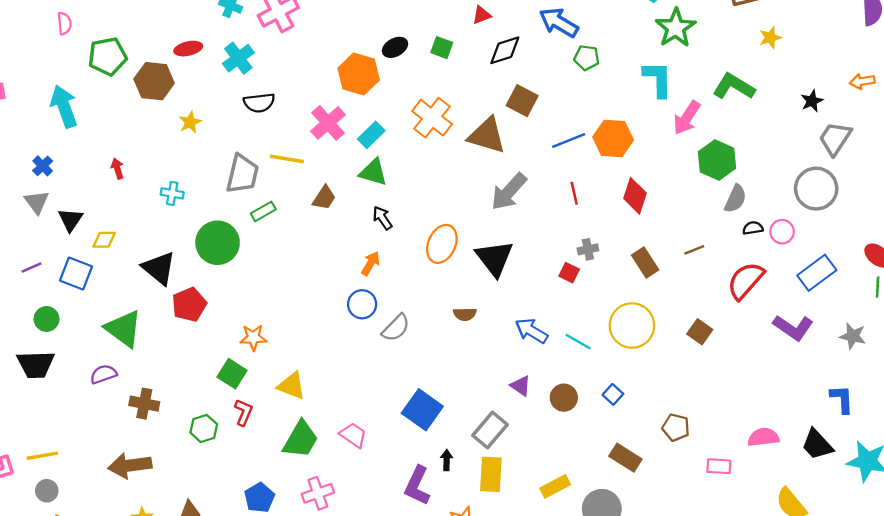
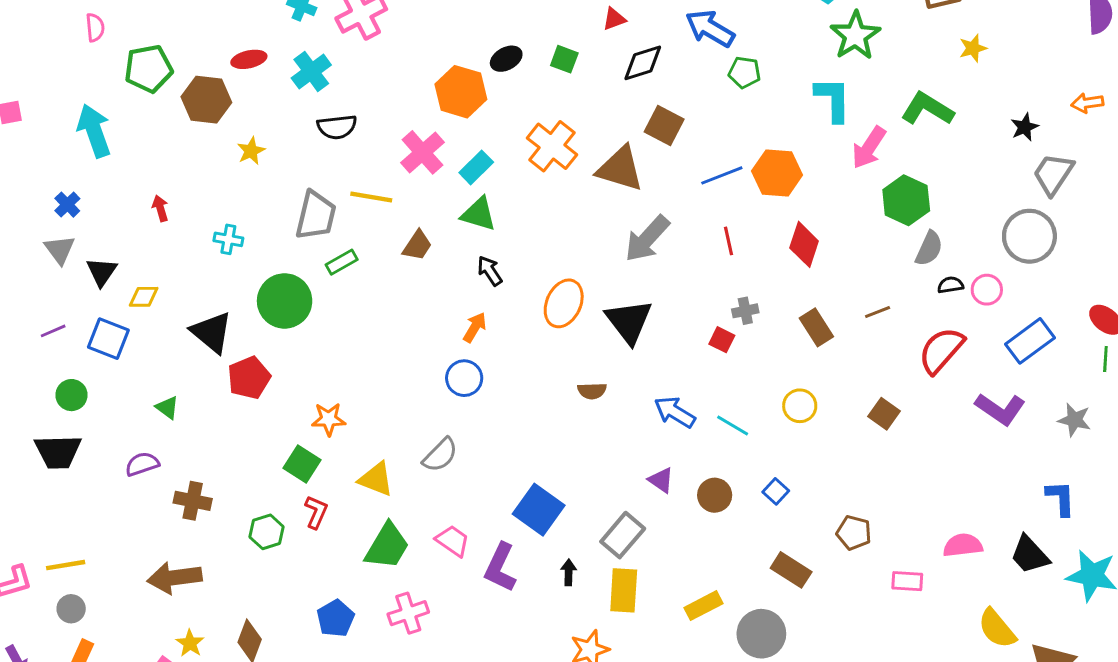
yellow circle: (632, 326) -> (800, 406), size x0.6
gray semicircle: (396, 328) -> (440, 455), moved
green triangle: (124, 329) -> (167, 408), size x0.5
purple L-shape: (417, 486) -> (500, 567), moved

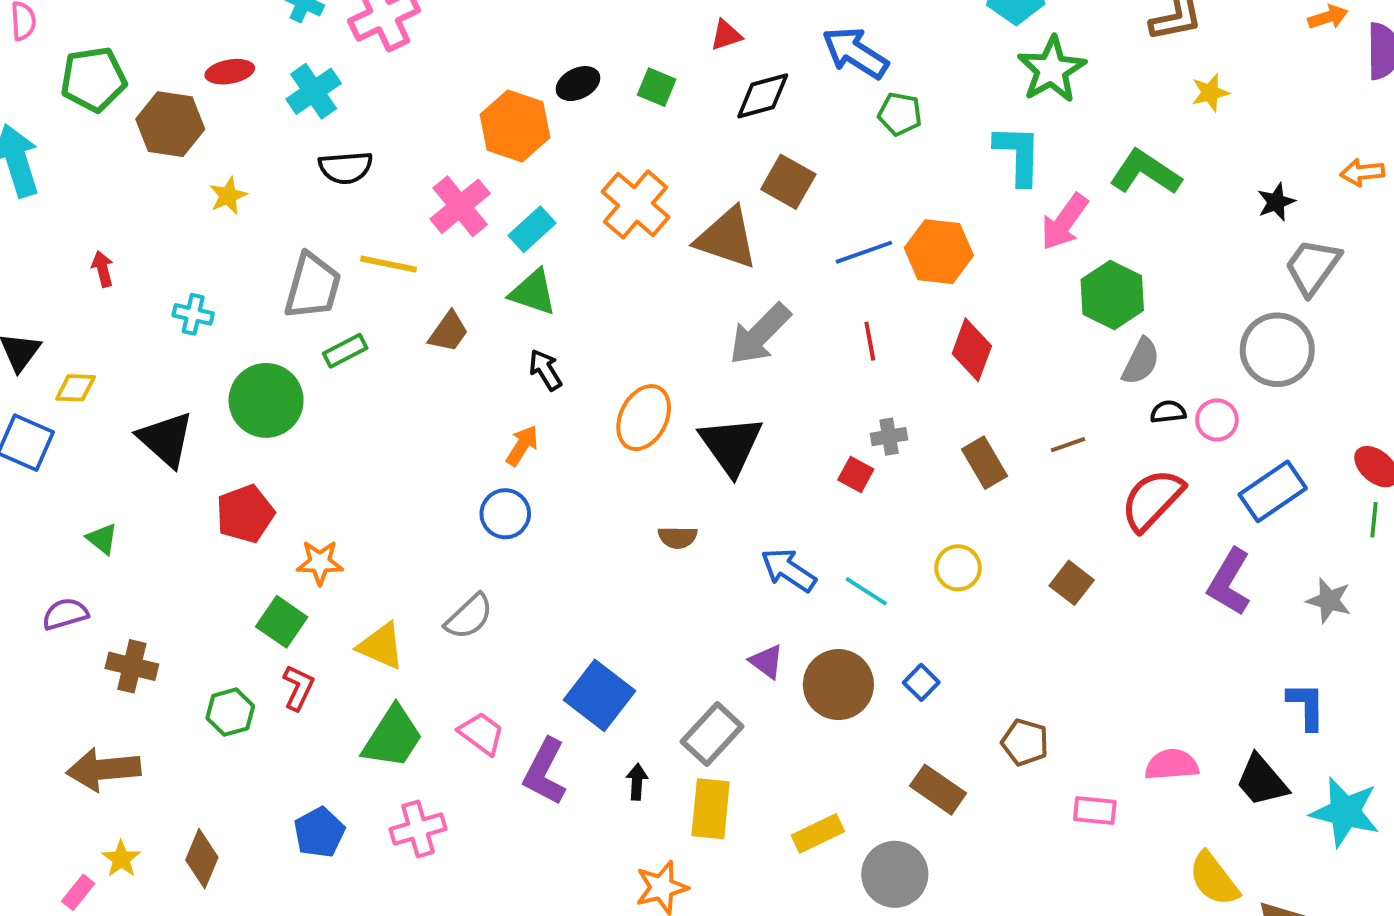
red pentagon: (249, 378) -> (245, 514), moved
purple L-shape: (1000, 409) -> (1229, 582), turned 84
brown circle: (715, 495) -> (838, 685), size x1.5

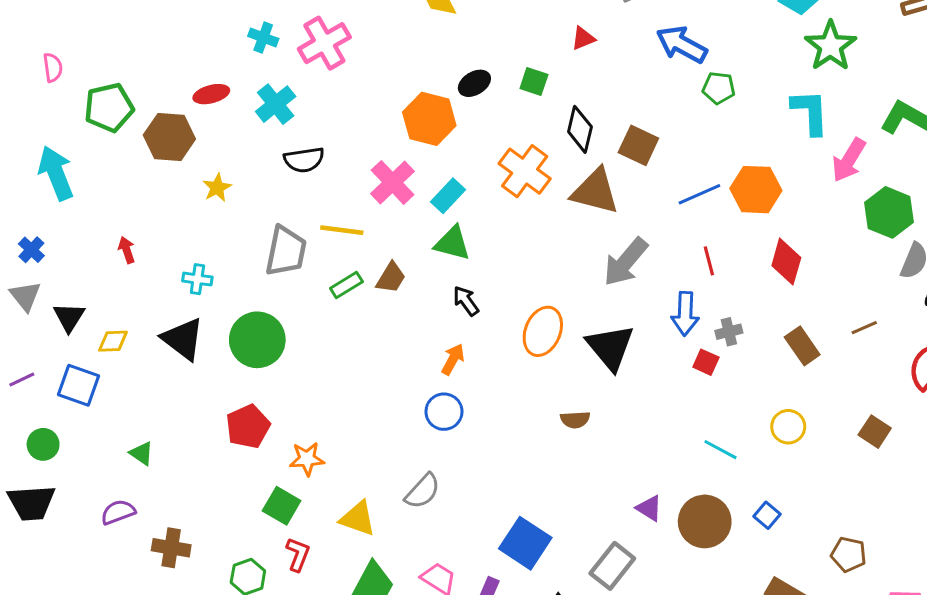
black diamond: (763, 96) -> (580, 129), moved, turned -57
green rectangle: (345, 351) -> (346, 285), moved
black triangle: (166, 439) -> (183, 339), moved
blue arrow: (788, 570) -> (685, 314), moved, turned -117

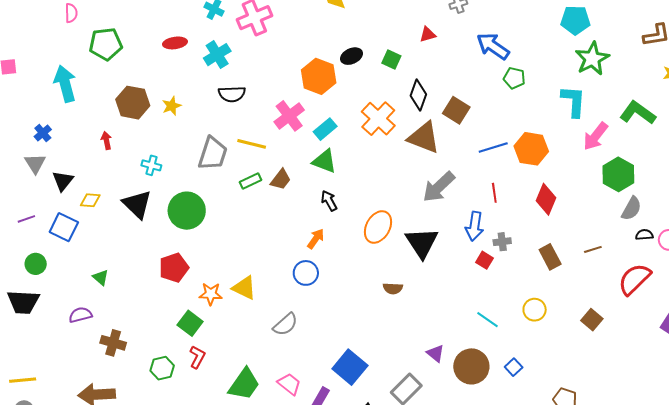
brown hexagon: (169, 137) -> (133, 103), moved
yellow triangle: (358, 518) -> (244, 288), moved

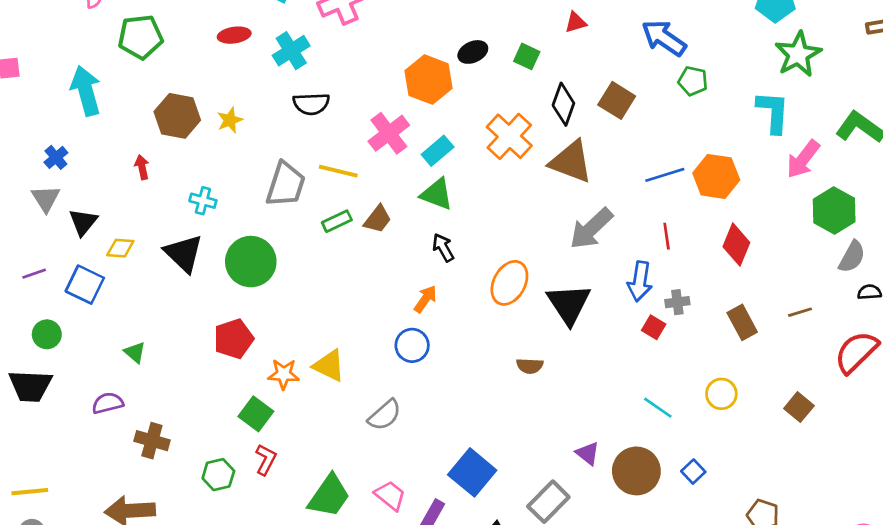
brown square: (456, 110) -> (617, 100), moved

